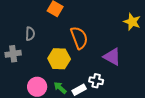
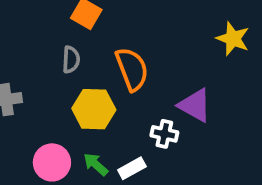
gray semicircle: (30, 34) -> (71, 60), moved
white cross: (96, 81) -> (164, 134), moved

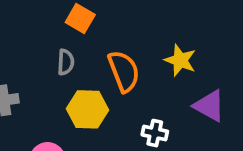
yellow star: (233, 39) -> (180, 60), moved
purple triangle: (195, 105) -> (209, 106), moved

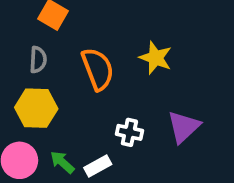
purple triangle: (209, 106) -> (184, 127), moved, turned 48
yellow hexagon: (88, 109) -> (36, 108), moved

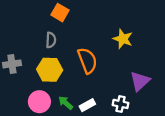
orange semicircle: (98, 69) -> (87, 61), moved
white cross: (129, 132) -> (121, 104), moved

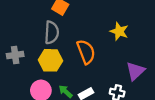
gray semicircle: (51, 40) -> (52, 32), size x1.5

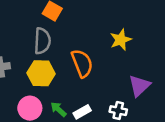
yellow star: (119, 31) -> (121, 40), turned 30

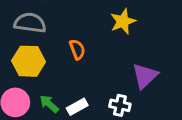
gray semicircle: (42, 41) -> (30, 23), turned -85
orange semicircle: (82, 63) -> (77, 49), size x0.6

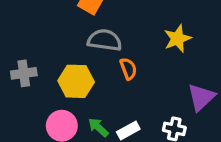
gray semicircle: (30, 23) -> (105, 40), moved

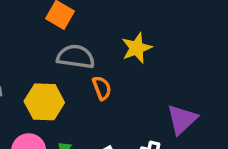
yellow star: (177, 39) -> (137, 48), moved

